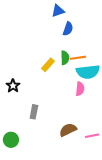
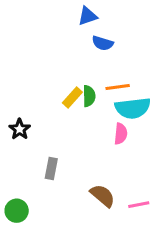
blue semicircle: (68, 29) -> (103, 43), turned 88
green semicircle: (65, 58) -> (89, 96), moved
brown semicircle: (68, 130) -> (103, 196), turned 66

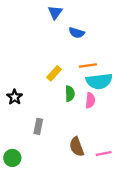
blue triangle: (87, 16) -> (55, 12), moved, turned -35
green semicircle: (89, 96) -> (70, 94), moved
brown semicircle: (103, 196) -> (77, 147), turned -150

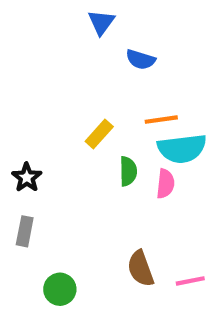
gray rectangle: (38, 126) -> (25, 231), moved
green circle: (12, 158) -> (60, 289), moved

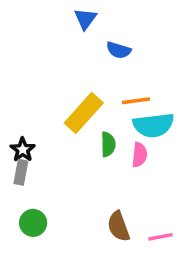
yellow rectangle: (99, 134) -> (84, 113), size x1.6
gray rectangle: (25, 231) -> (21, 172), moved
green circle: (60, 289) -> (33, 223), moved

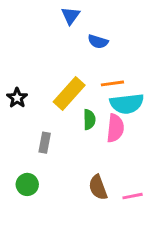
black star: (23, 150) -> (17, 98), moved
pink semicircle: (140, 155) -> (115, 128), size x1.4
gray rectangle: (21, 172) -> (45, 143), moved

